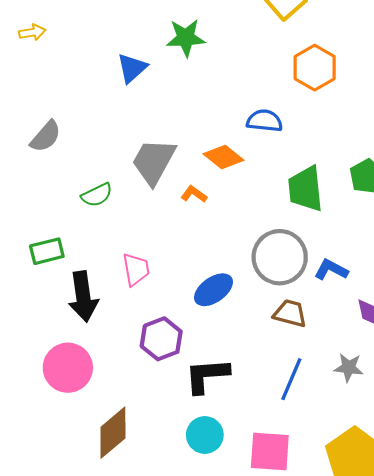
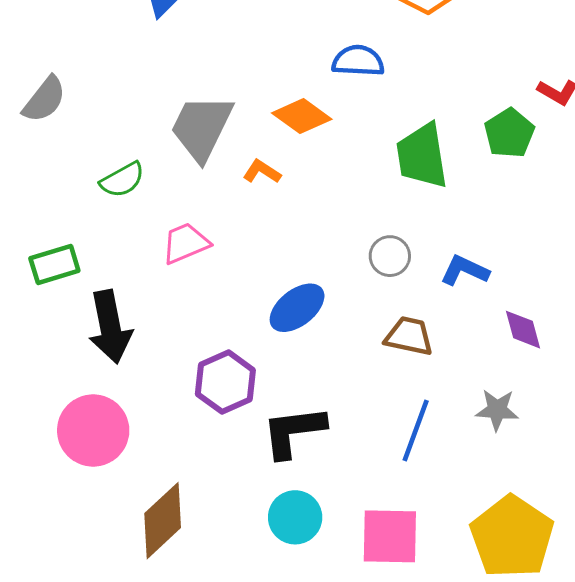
gray circle: (280, 257) -> (390, 256), size x0.5
pink trapezoid: (136, 269) -> (186, 243), moved, turned -100

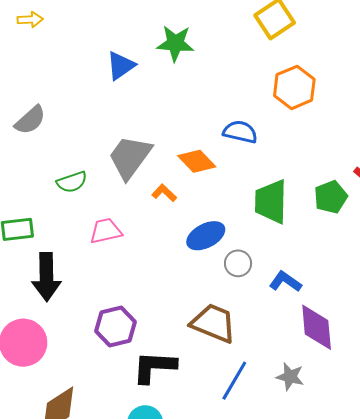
blue ellipse: (297, 308) -> (206, 236), moved
purple diamond: (523, 330) -> (317, 327), size x1.6
brown trapezoid: (409, 336) -> (213, 323), moved, size x1.4

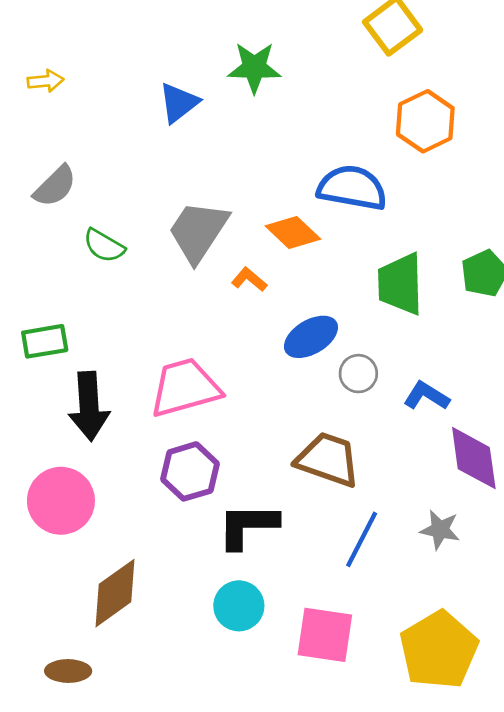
yellow arrow: (30, 19) -> (46, 81), moved
blue semicircle: (240, 132) -> (352, 188), size x1.4
green semicircle: (72, 182) -> (104, 246), moved, turned 52
pink trapezoid: (106, 231) -> (185, 388), moved, size x1.6

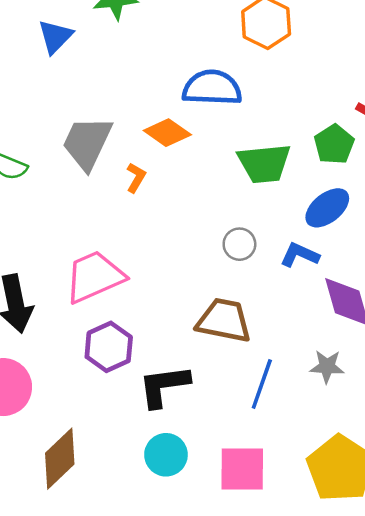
orange L-shape: (249, 280) -> (136, 178), turned 88
green trapezoid: (400, 284) -> (264, 163), turned -86
blue ellipse: (311, 337) -> (327, 208), moved

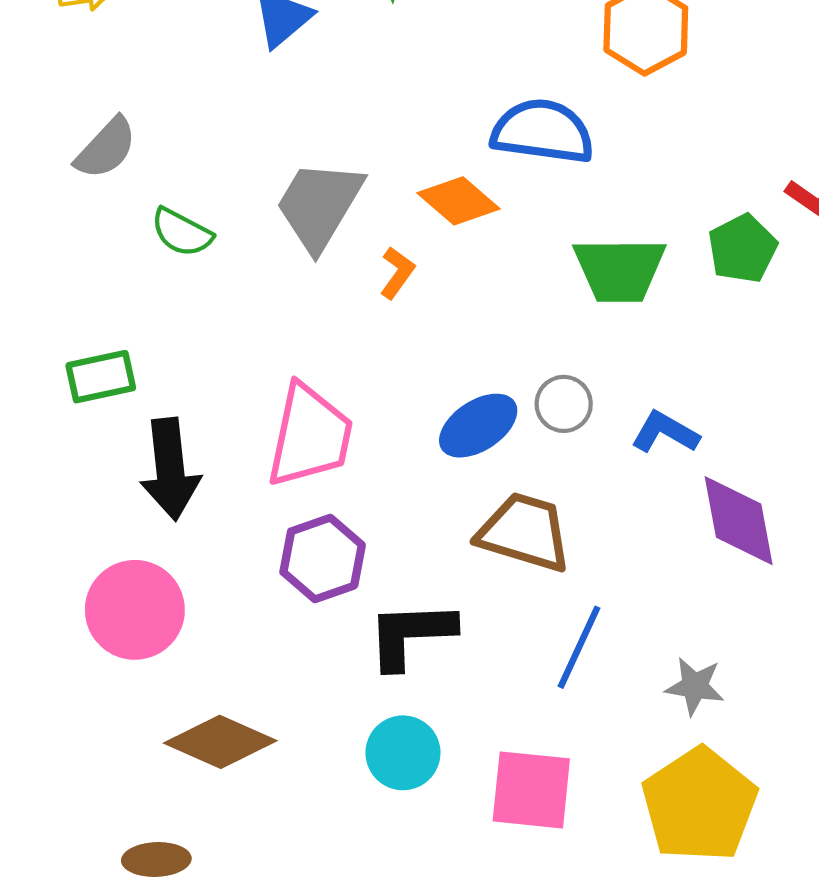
blue ellipse: (327, 208) -> (478, 426), moved
pink trapezoid: (94, 277) -> (310, 436), turned 120
gray star: (327, 366) -> (695, 686), moved
brown diamond: (60, 459) -> (220, 742), turned 62

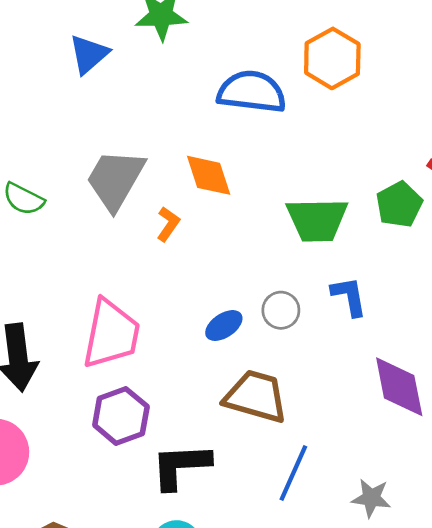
blue semicircle: (543, 131) -> (252, 92), moved
orange diamond: (458, 201) -> (209, 175), turned 32
blue ellipse: (478, 426) -> (224, 326), size x0.7
blue L-shape: (665, 432) -> (349, 296), moved, turned 51

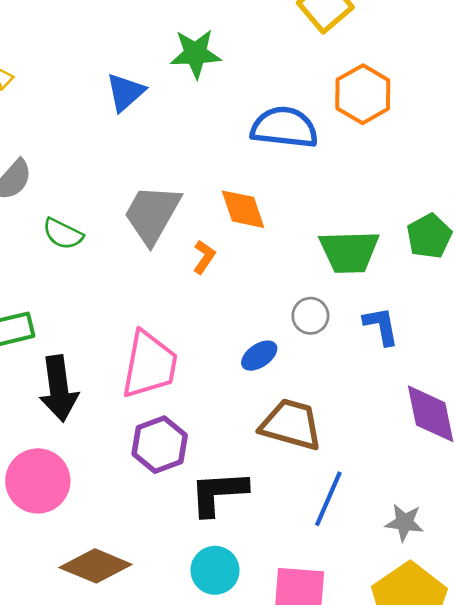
gray circle: (281, 310) -> (310, 316), moved

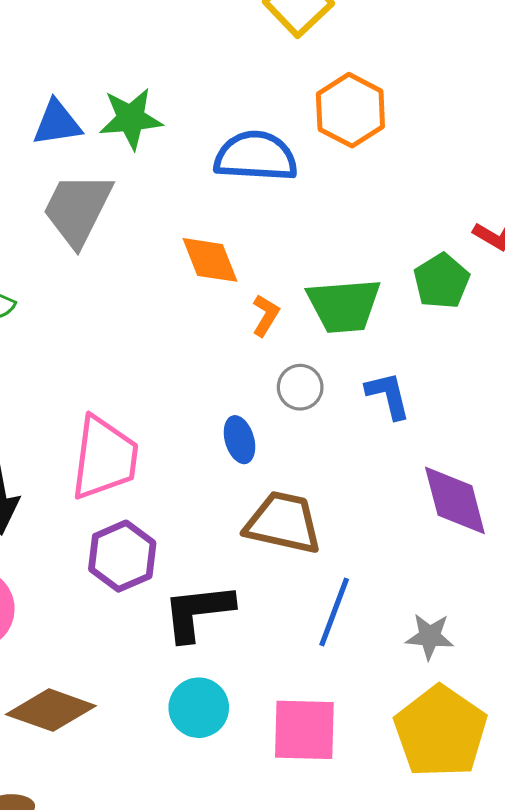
green star: (196, 54) -> (131, 119), moved
blue triangle: (125, 92) -> (57, 123), turned 36
gray trapezoid: (152, 214) -> (77, 209), moved
orange L-shape: (204, 257) -> (266, 315), moved
blue ellipse: (259, 356) -> (239, 440), turned -69

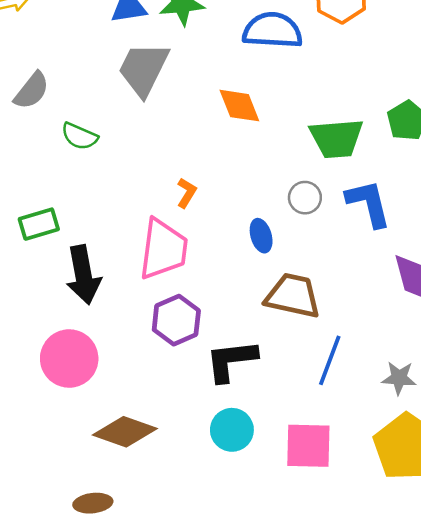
orange L-shape: (266, 315) -> (187, 193), moved
blue L-shape: (388, 395) -> (369, 203), size x1.4

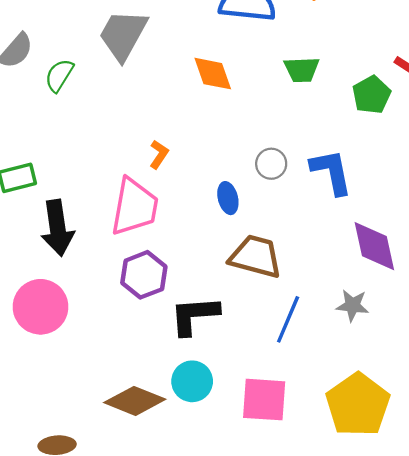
green semicircle: (80, 136) -> (59, 75), moved, turned 96
green trapezoid: (337, 138) -> (302, 70), moved, size x0.7
gray star: (399, 378) -> (352, 305), moved
brown diamond: (125, 432) -> (135, 401), moved

